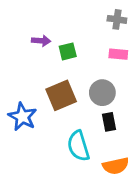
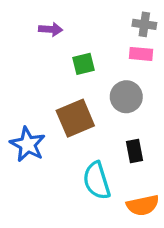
purple arrow: (41, 41) -> (51, 29), moved
pink rectangle: (118, 54) -> (141, 54), moved
gray circle: (102, 93) -> (126, 97), moved

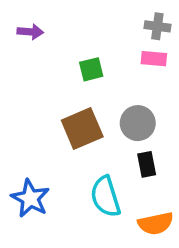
purple arrow: (51, 29) -> (30, 32), moved
gray circle: (126, 97) -> (138, 123), moved
blue star: (28, 144) -> (30, 198), moved

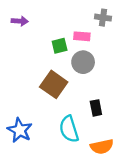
pink rectangle: (154, 59) -> (82, 36), moved
gray circle: (138, 123) -> (83, 62), moved
brown square: (82, 128) -> (54, 84), turned -32

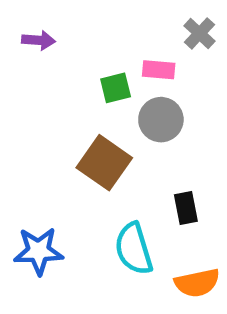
gray cross: (103, 18) -> (199, 33), turned 35
blue star: (20, 130) -> (39, 251), turned -30

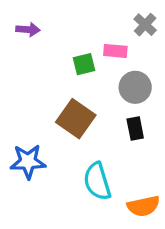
gray circle: (161, 120) -> (135, 87), moved
black rectangle: (186, 208) -> (135, 129), moved
blue star: (39, 251) -> (28, 162), moved

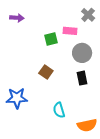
brown square: (76, 119) -> (46, 72), size x0.6
cyan semicircle: (97, 181) -> (59, 110), size x0.7

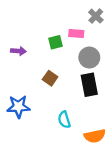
purple arrow: (17, 18) -> (18, 51), moved
black rectangle: (82, 78) -> (89, 85), size x1.5

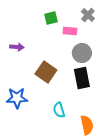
green square: (56, 42) -> (51, 18), moved
brown square: (50, 78) -> (46, 72), size x1.5
orange semicircle: (95, 136) -> (87, 125), turned -90

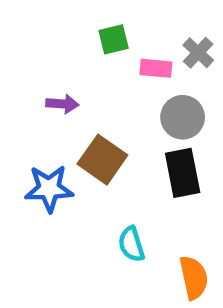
gray cross: (88, 15) -> (198, 53), moved
purple arrow: (17, 47) -> (62, 104), moved
blue star: (17, 98) -> (49, 189), moved

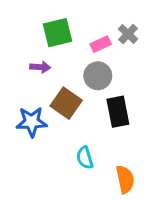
green square: (114, 39) -> (58, 33), moved, size x1.5
pink rectangle: (156, 68) -> (101, 44), turned -30
gray circle: (183, 117) -> (98, 76), moved

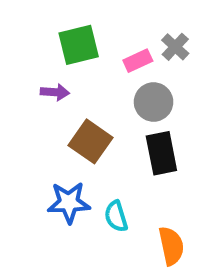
gray circle: (98, 76) -> (154, 102), moved
blue star: (32, 122) -> (69, 203), moved

